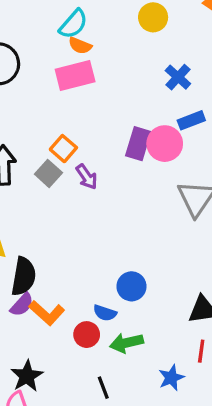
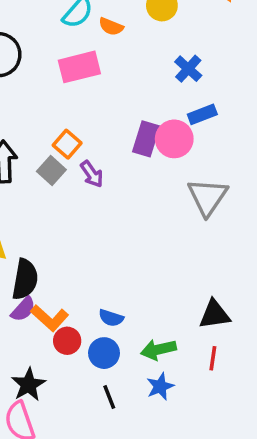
orange semicircle: (80, 46) -> (111, 27), moved
blue circle: (131, 286) -> (104, 353), moved
red circle: (87, 335) -> (67, 341), moved
green arrow: (127, 343) -> (158, 350), moved
blue star: (171, 378) -> (160, 386), moved

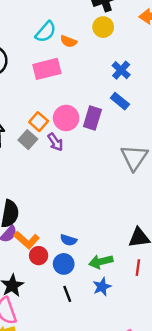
blue rectangle: (202, 114) -> (120, 101), moved, turned 60
pink circle: (174, 139) -> (66, 118), moved

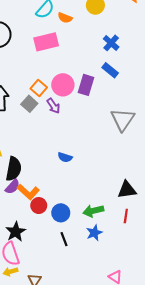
blue semicircle: (68, 240) -> (65, 157), moved

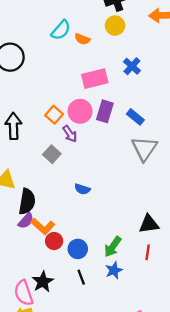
pink rectangle: (46, 42) -> (95, 79), moved
blue rectangle: (110, 70) -> (135, 117), moved
gray square: (29, 104) -> (52, 154), moved
green arrow: (93, 211) -> (113, 247), turned -42
black star: (16, 232) -> (43, 282), moved

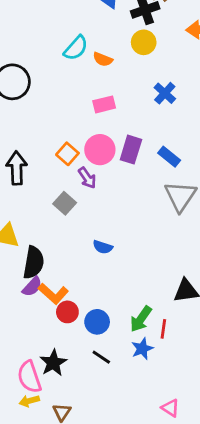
pink rectangle: (95, 79) -> (104, 104), moved, size x0.7
red line: (148, 252) -> (163, 329), moved
black line: (81, 277) -> (101, 357), turned -35

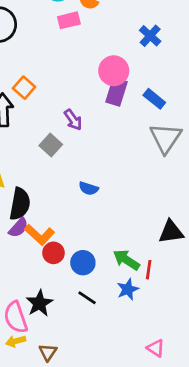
pink rectangle: (104, 104) -> (69, 20), moved
pink circle: (100, 150) -> (114, 71), moved
orange square: (67, 154) -> (24, 88), moved
green arrow: (141, 319) -> (126, 260), turned 88

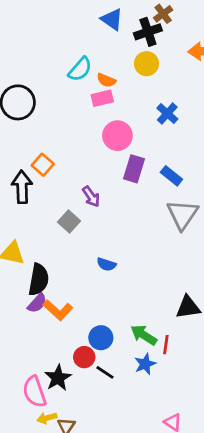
pink rectangle: (69, 20) -> (102, 98), moved
pink circle: (114, 71) -> (117, 136), moved
red circle: (53, 253) -> (84, 357), moved
yellow arrow: (16, 341) -> (47, 418), moved

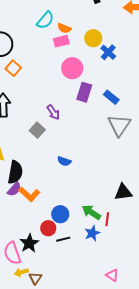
yellow circle: (147, 64) -> (93, 38), moved
orange square: (43, 165) -> (13, 68), moved
black line: (105, 372) -> (63, 239), turned -48

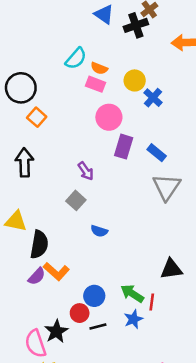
pink rectangle: (61, 41) -> (95, 84), turned 35
gray square: (37, 130) -> (76, 200), moved
purple semicircle: (14, 189) -> (37, 276), moved

